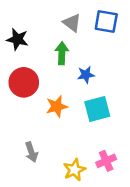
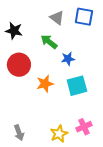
green arrow: (62, 53) -> (49, 42), turned -54
gray arrow: (31, 152) -> (19, 133), moved

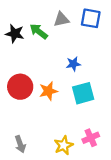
gray triangle: (57, 18) -> (61, 19), turned -49
green arrow: (49, 42) -> (39, 31), moved
red circle: (19, 65) -> (20, 87), moved

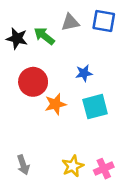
red circle: (20, 87) -> (33, 82), moved
pink cross: (91, 138) -> (104, 169), moved

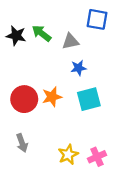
gray triangle: (70, 22) -> (70, 41), moved
red circle: (33, 82) -> (24, 99), moved
gray arrow: (23, 165) -> (22, 143), moved

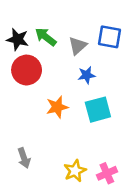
blue square: (97, 19) -> (109, 37), moved
gray triangle: (70, 41) -> (78, 46), turned -30
red circle: (24, 99) -> (27, 70), moved

